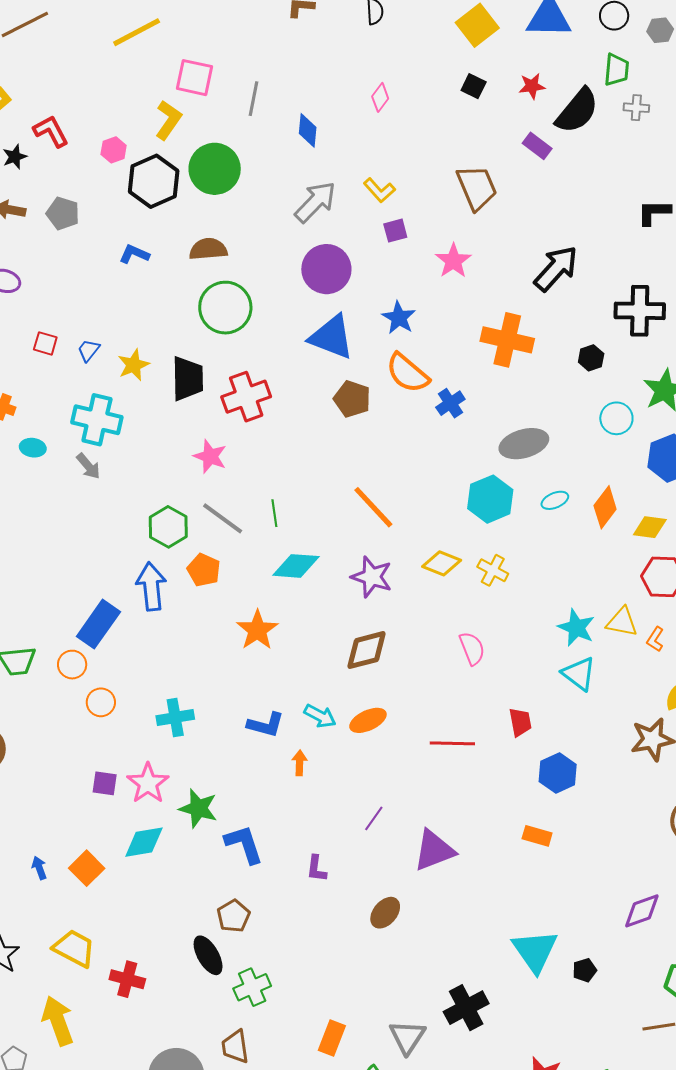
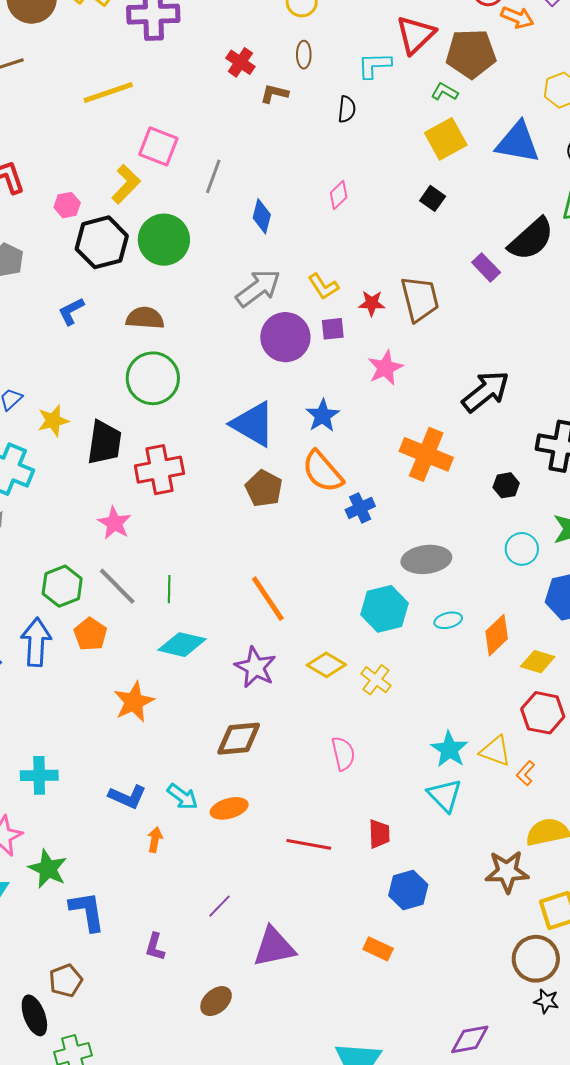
red star: (532, 86) -> (372, 303), moved
blue L-shape: (134, 254) -> (71, 311), turned -60
purple circle: (326, 269) -> (285, 337), moved

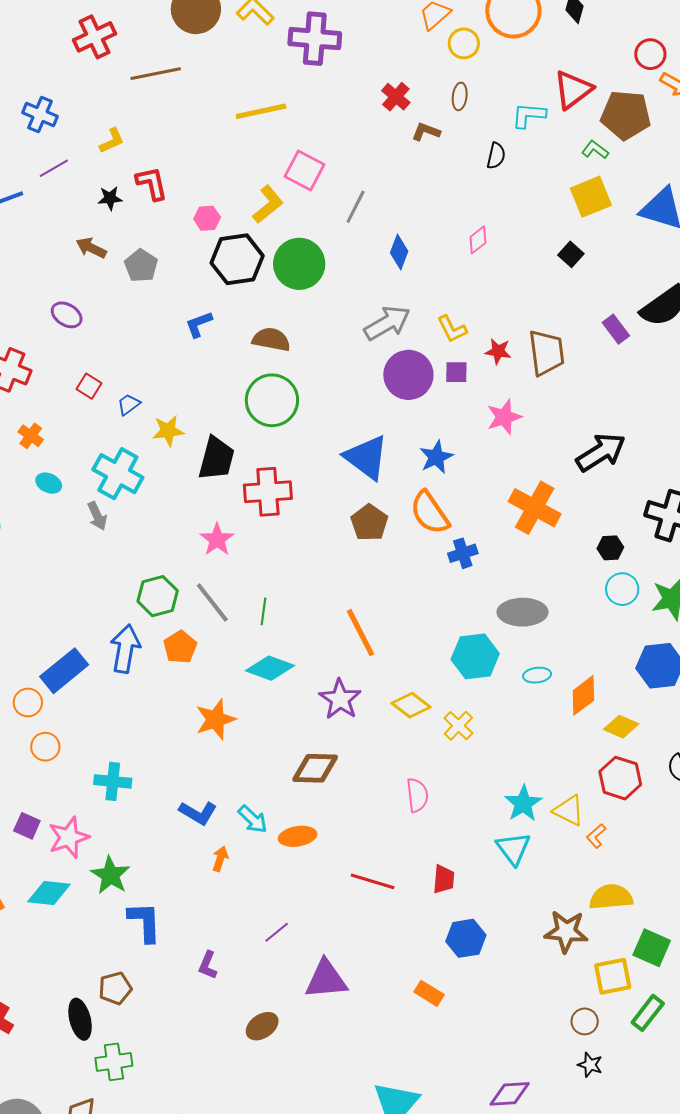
cyan circle: (522, 549) -> (622, 589), moved
brown circle: (536, 959) -> (585, 1021), size x0.6

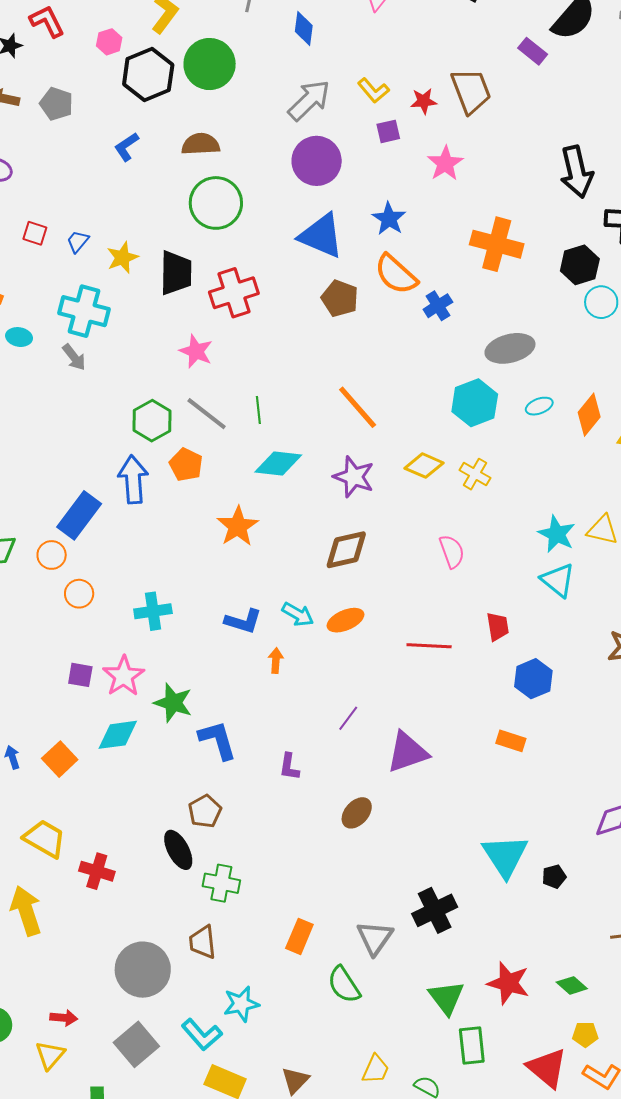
purple circle: (408, 375) -> (317, 161), moved
black arrow: (601, 452) -> (577, 172), moved, turned 123
black hexagon: (610, 548) -> (580, 265), size x1.5
green cross: (114, 1062) -> (221, 883), turned 33

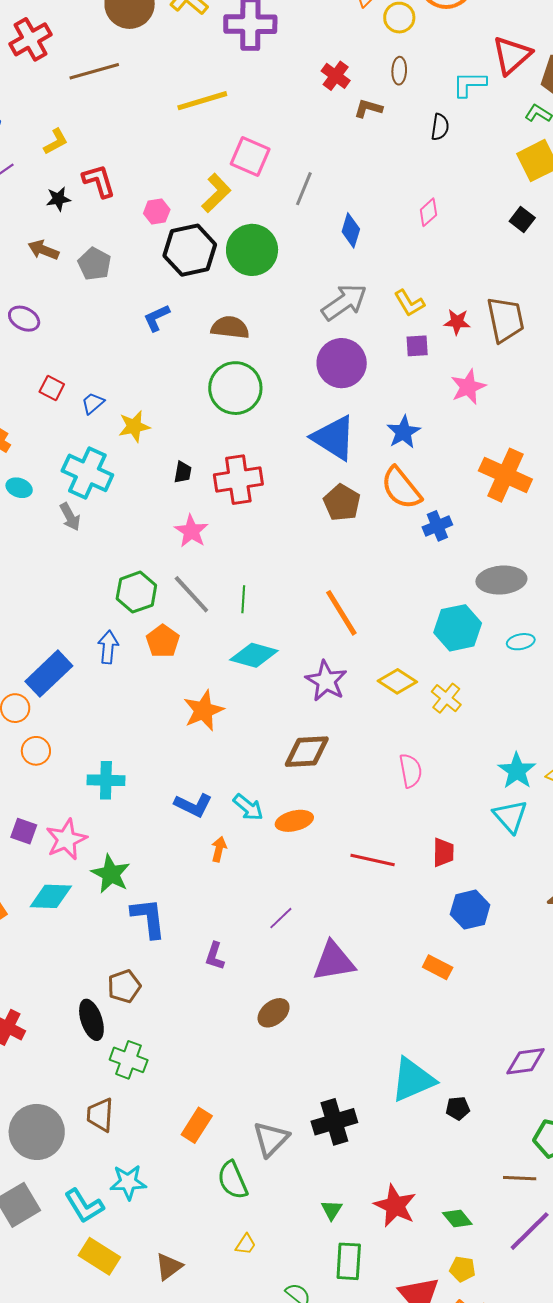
black trapezoid: (176, 273) -> (183, 472), moved, size x0.5
blue arrow: (133, 479) -> (108, 647), size x0.7
cyan triangle: (505, 856) -> (413, 1080), turned 30
green triangle: (446, 998) -> (332, 1210), size x0.6
yellow trapezoid: (376, 1069) -> (246, 1244), moved, size x0.7

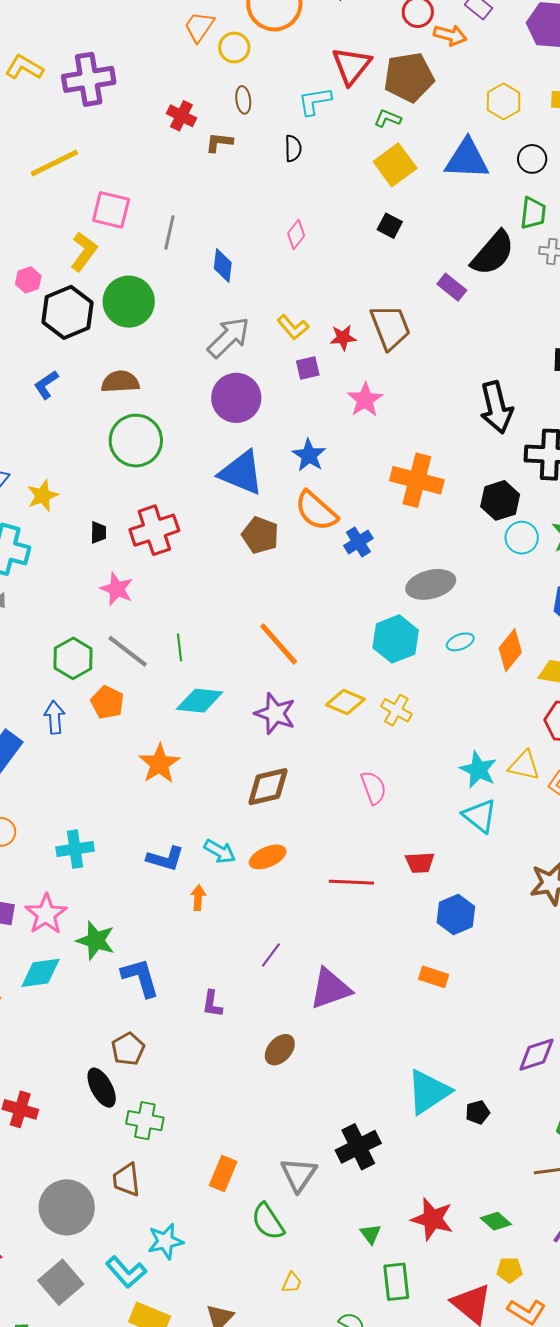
red trapezoid: (443, 852) -> (420, 863), turned 96

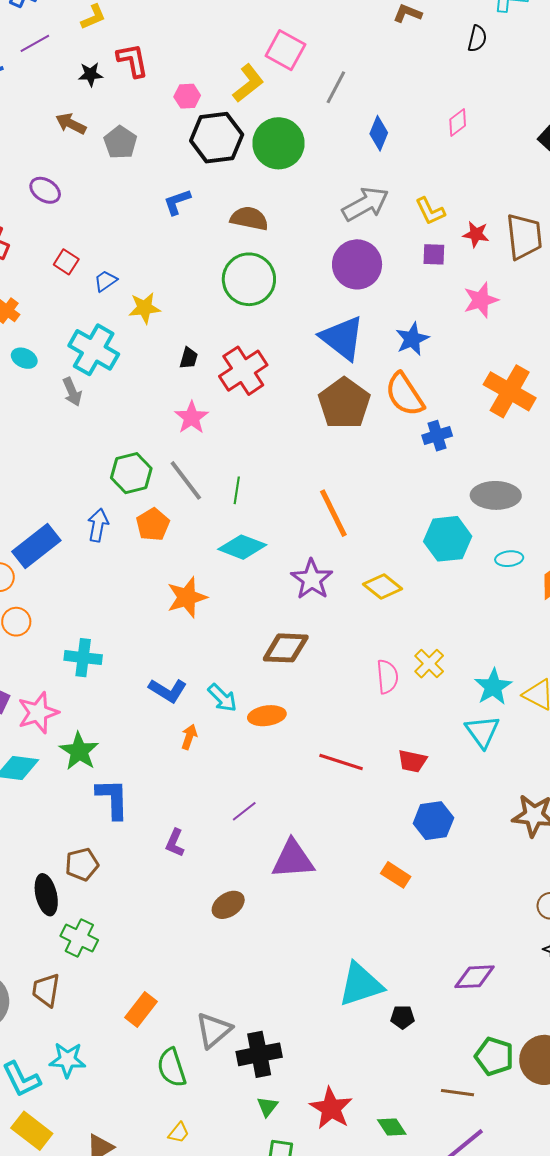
red cross: (154, 530) -> (243, 371), turned -30
brown pentagon: (260, 535) -> (344, 403), size x1.4
yellow cross: (396, 710) -> (429, 664), moved
black cross: (358, 1147) -> (259, 1054), moved

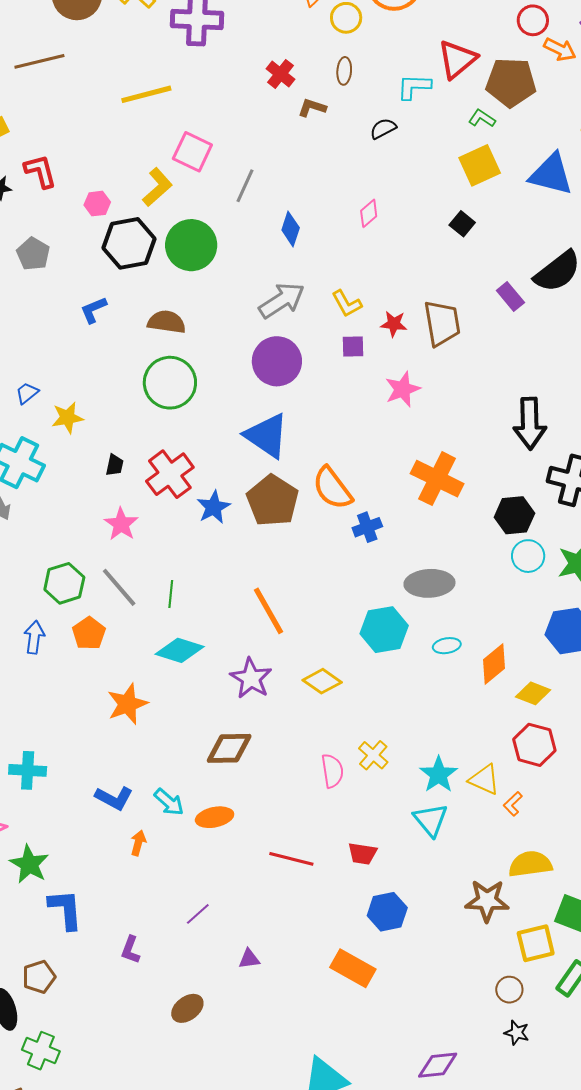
black semicircle: (477, 39) -> (383, 129), turned -128
blue star: (412, 339) -> (214, 507), moved
purple triangle: (293, 859) -> (249, 959), size x0.5
orange rectangle: (396, 875) -> (353, 968), size x1.5

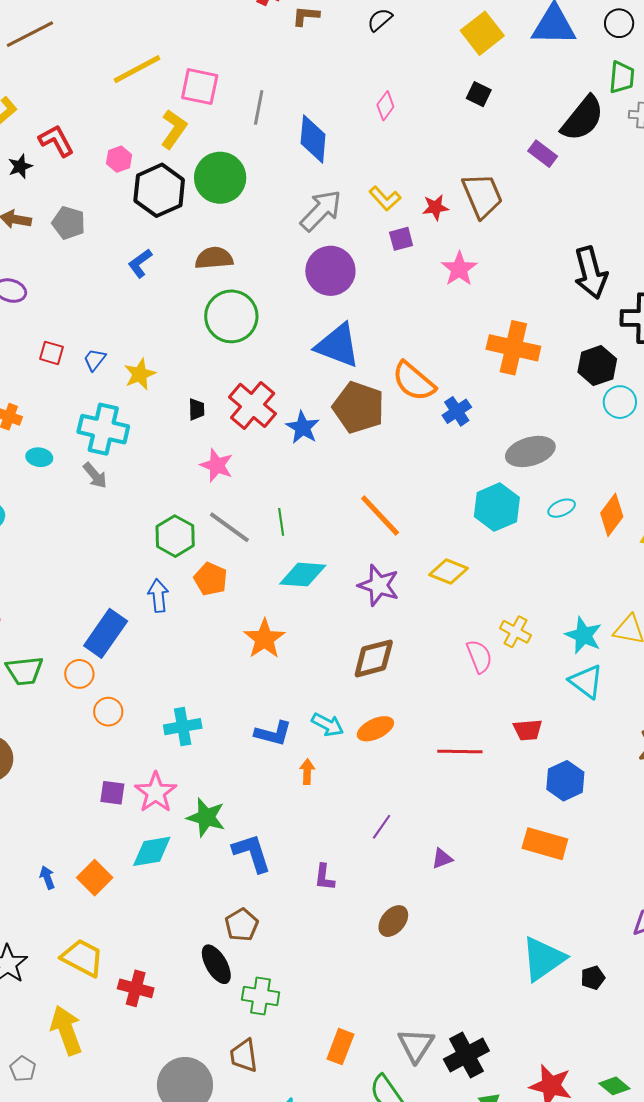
yellow line: (146, 94) -> (137, 69), moved
blue diamond: (291, 229) -> (313, 139), size x1.4

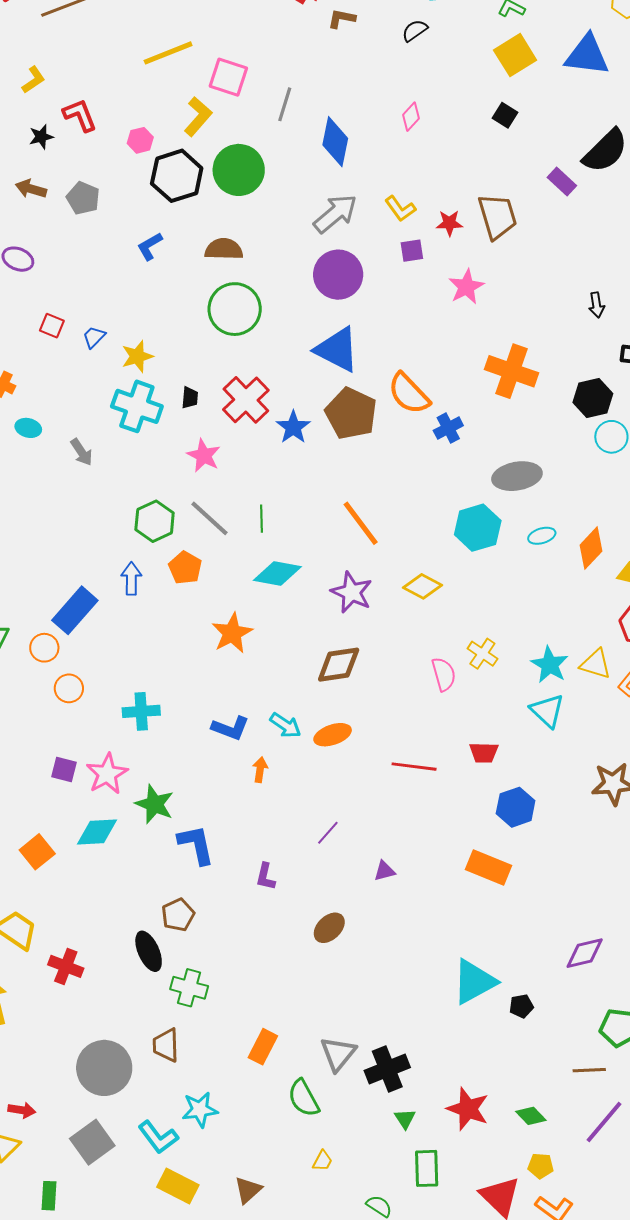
black arrow: (591, 273) -> (597, 305), size x0.5
cyan cross: (103, 429) -> (137, 406), moved

